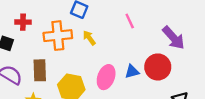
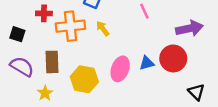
red cross: (23, 22) -> (44, 13), moved
purple arrow: (173, 38) -> (189, 28), turned -60

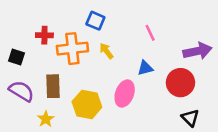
blue triangle: (147, 63) -> (145, 68), moved
black triangle: (196, 92) -> (190, 118), moved

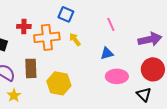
red circle: (180, 83) -> (153, 69), moved
pink ellipse: (125, 94) -> (117, 76), moved, turned 70
yellow star: (46, 119) -> (14, 95), moved

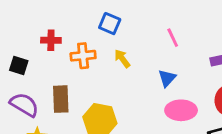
orange cross: (47, 37) -> (83, 56), size x0.7
blue triangle: (107, 53) -> (167, 78), turned -32

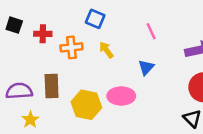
black square: (19, 66) -> (14, 25), moved
purple semicircle: (24, 105) -> (19, 91), turned -35
pink ellipse: (181, 110) -> (121, 96), moved

